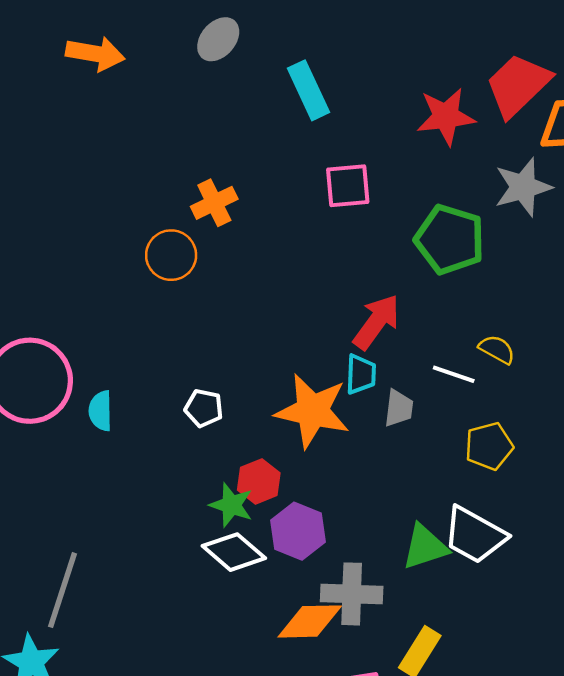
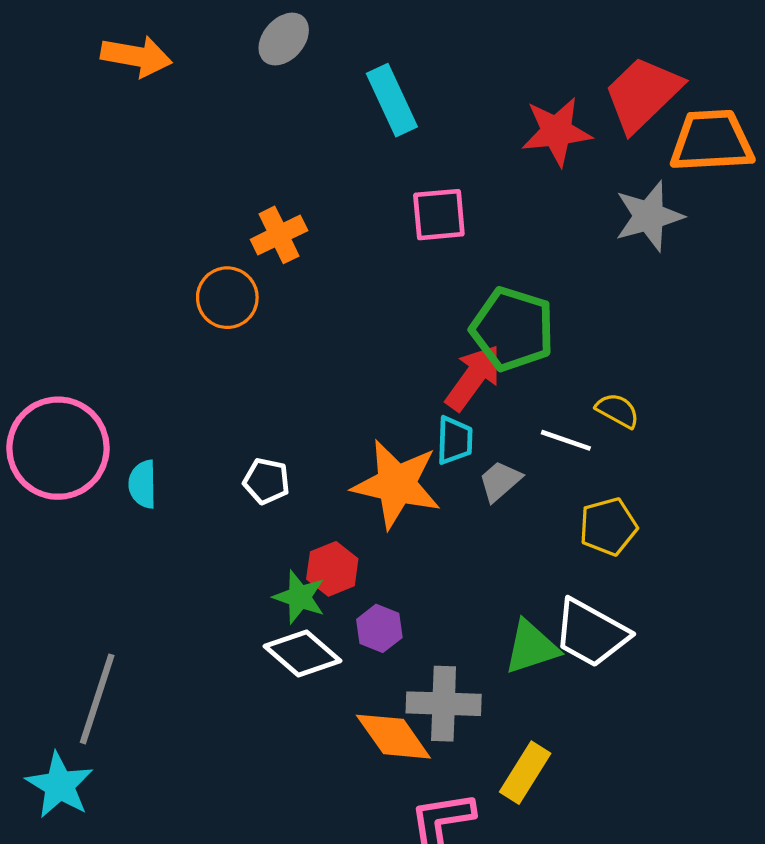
green pentagon: (450, 239) -> (513, 329), moved
gray trapezoid: (399, 408) -> (500, 481), turned -138
purple hexagon: (298, 531) -> (379, 628), size x0.7
orange diamond: (310, 621) -> (393, 737), turned 56

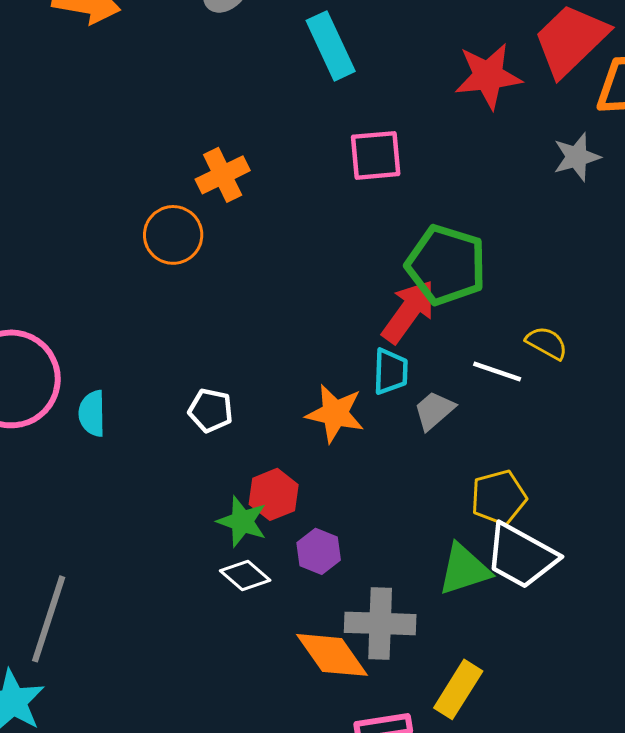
gray star: (649, 216) -> (577, 157), size x0.7
orange star: (397, 484) -> (335, 413), size x0.7
yellow pentagon: (608, 527) -> (499, 497), moved
white diamond: (303, 653) -> (245, 575), size x0.7

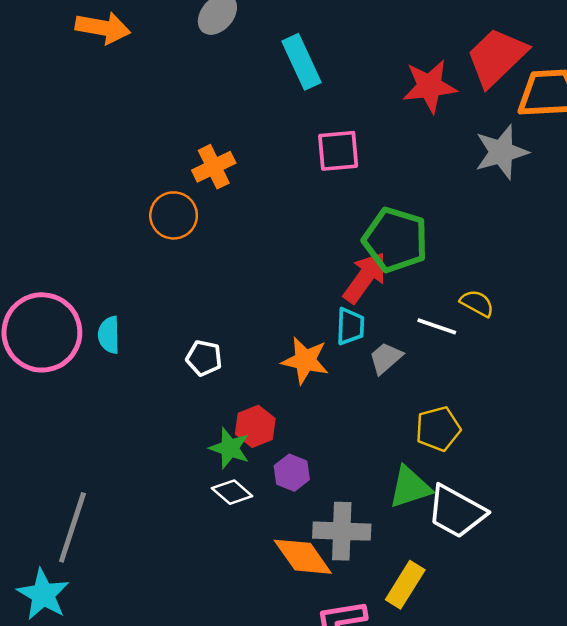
gray star: (577, 157) -> (501, 152), size x1.4
cyan semicircle: (92, 413) -> (109, 335), moved
white trapezoid: (521, 556) -> (456, 512), moved

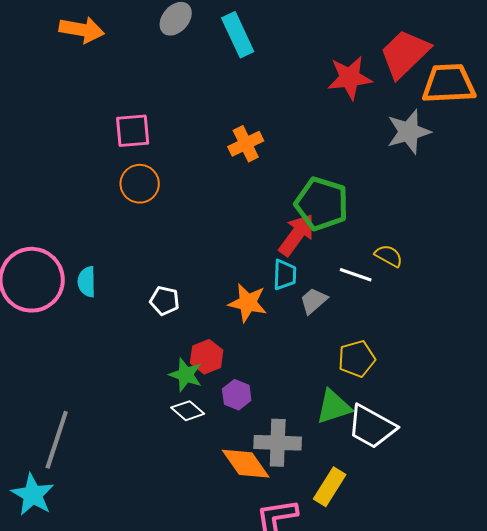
cyan rectangle: (302, 62) -> (238, 35), moved
pink square: (338, 151) -> (133, 131), moved
orange cross: (214, 167) -> (246, 144), moved

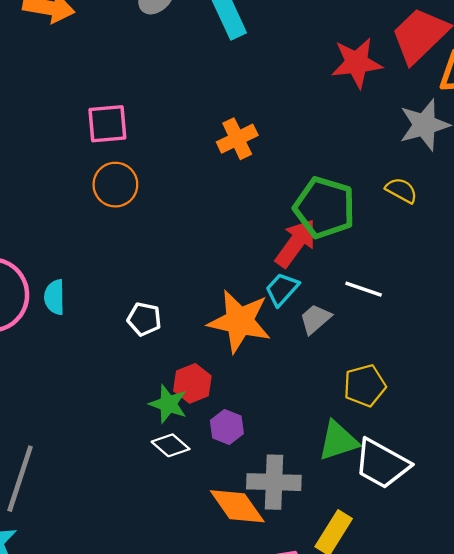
yellow semicircle: (389, 256) -> (401, 190), moved
cyan trapezoid: (285, 275) -> (282, 289), turned -140
orange star: (248, 303) -> (239, 321), size x1.4

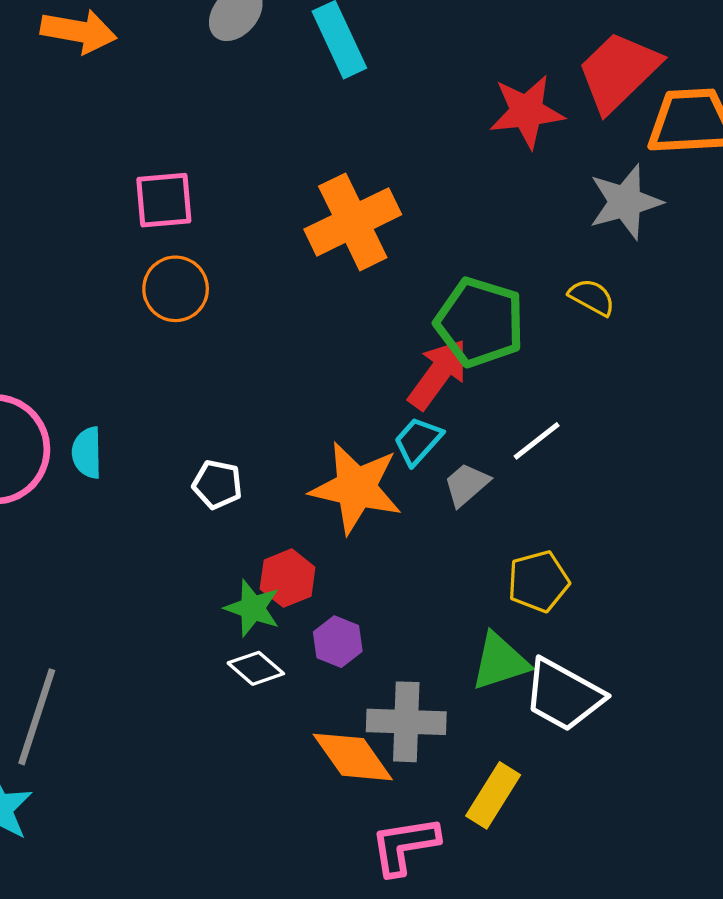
orange cross: (237, 139) -> (353, 222), size x1.6
white line: (364, 289) -> (537, 441), turned -57

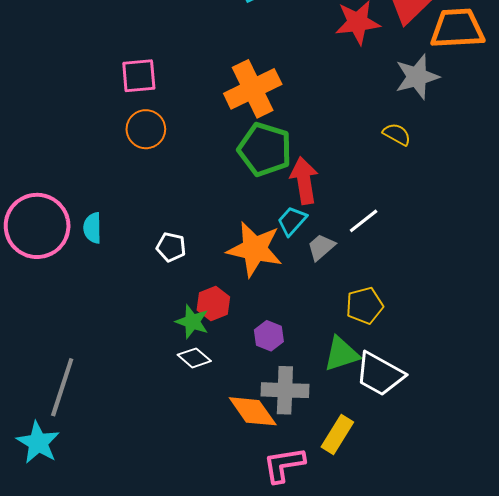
green pentagon: (480, 322) -> (265, 149), moved
red arrow: (438, 374) -> (304, 181), turned -45
purple hexagon: (338, 642) -> (269, 336), moved

